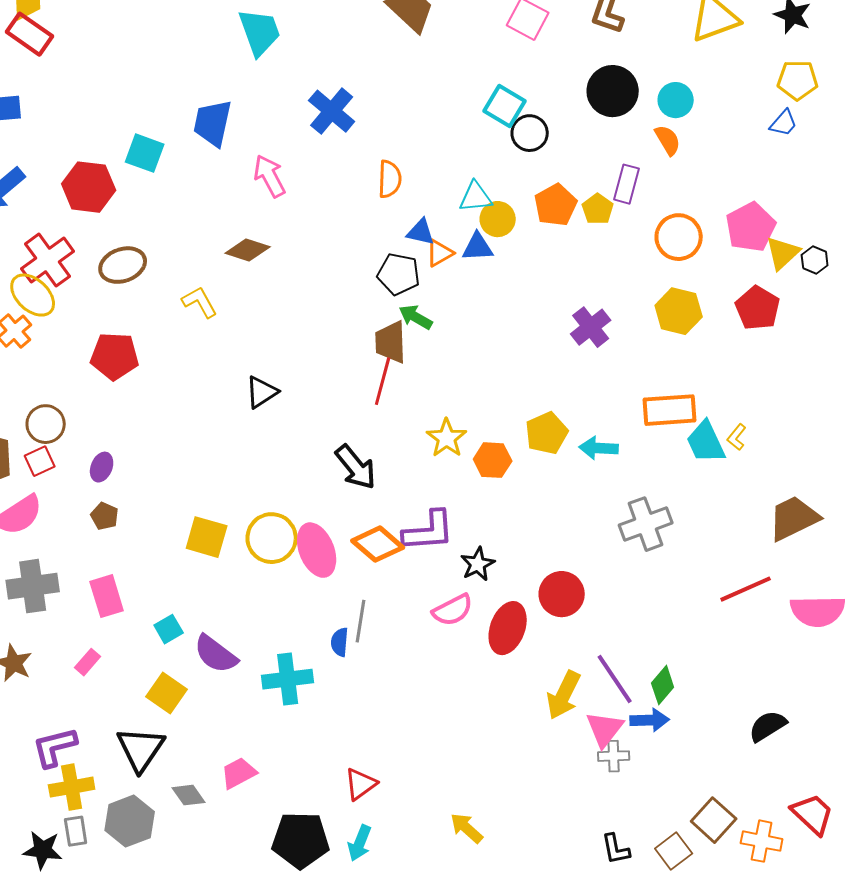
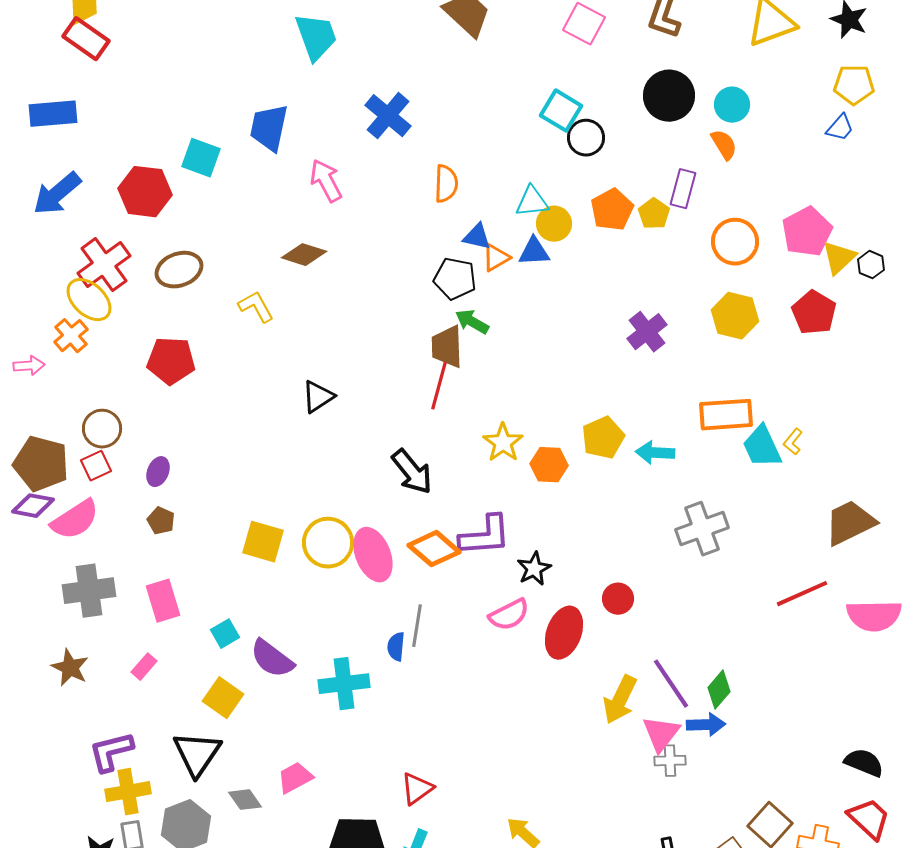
red circle: (562, 594) -> (618, 599), size x0.7
black semicircle: (768, 726) -> (864, 763), moved, turned 54

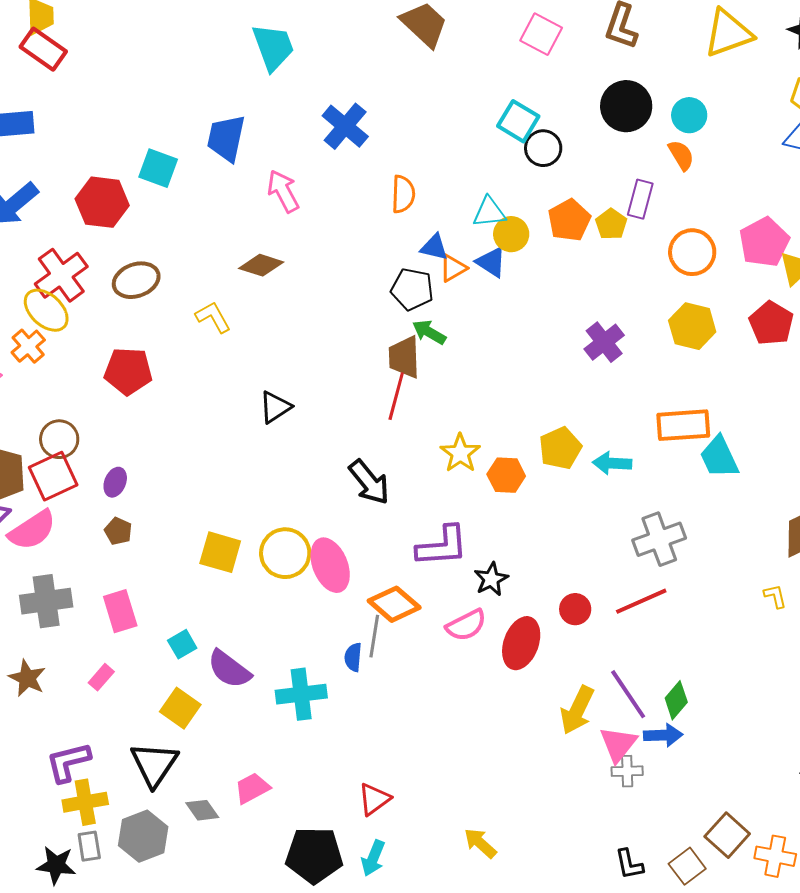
blue triangle: (534, 252) -> (491, 262), turned 36
yellow L-shape: (793, 442) -> (775, 596), moved, turned 128
red square: (96, 466) -> (53, 476), size x1.6
orange diamond: (434, 549) -> (394, 604), moved
red line: (802, 594) -> (641, 601), moved

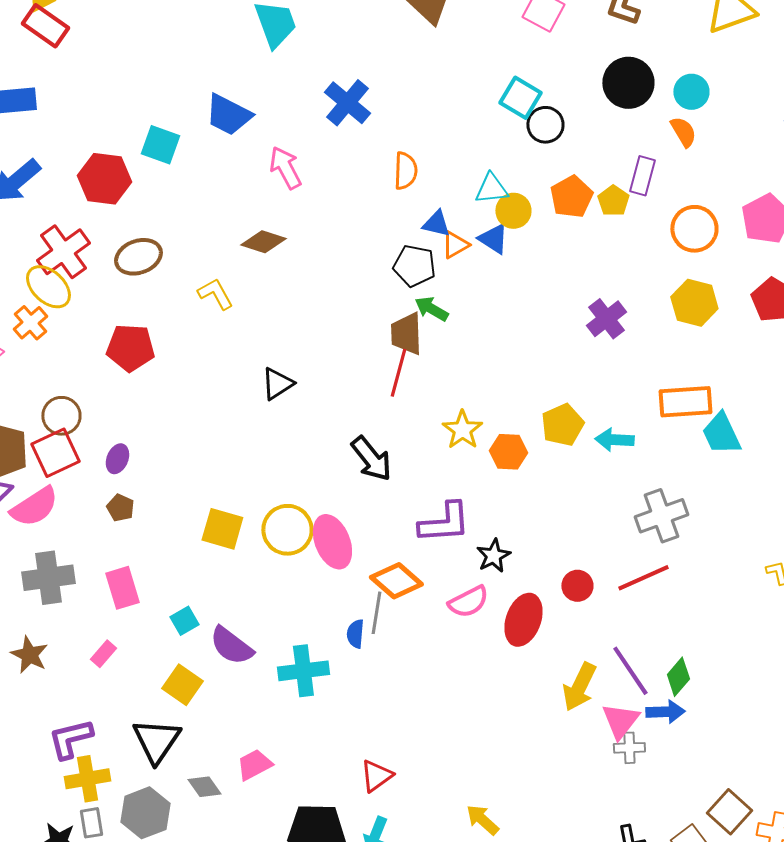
blue trapezoid: (226, 138) -> (228, 115), turned -75

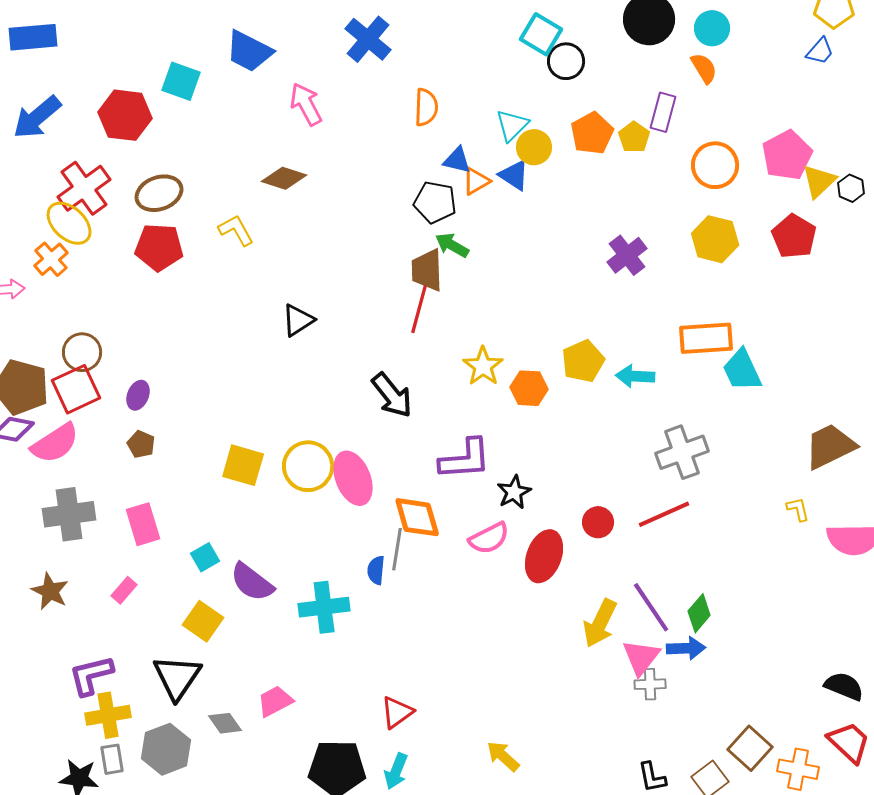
cyan triangle: (491, 189) -> (512, 125), turned -39
red pentagon: (130, 348) -> (159, 247), moved
orange diamond: (396, 581) -> (417, 517), turned 33

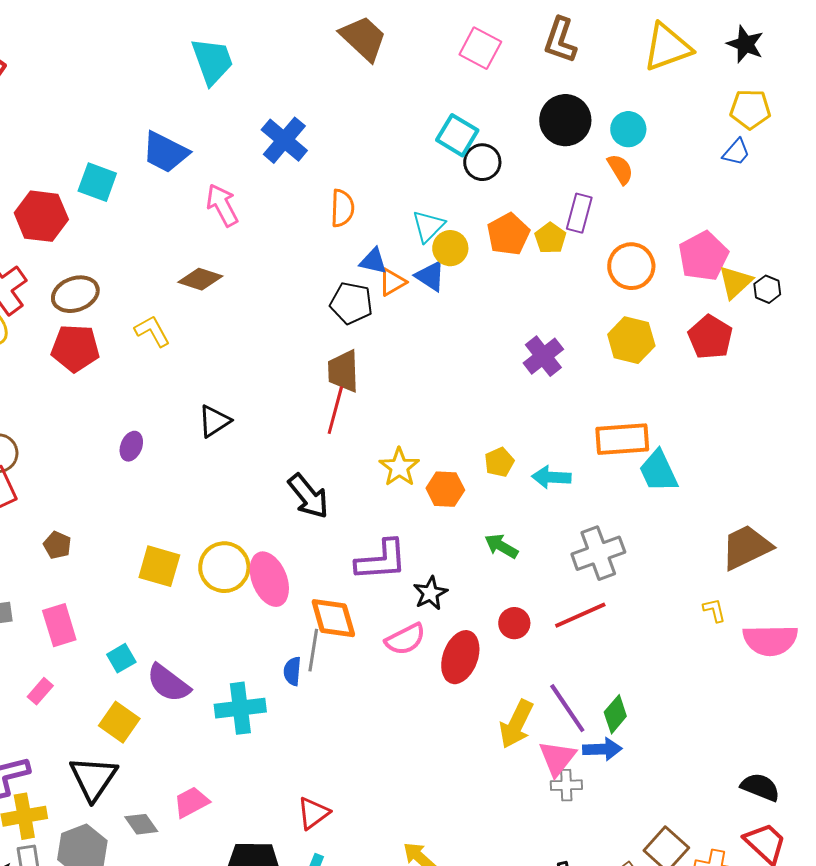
green arrow: (452, 245) -> (501, 546), moved
yellow pentagon: (583, 361) -> (499, 462), size x0.7
purple ellipse: (138, 395) -> (131, 446), moved

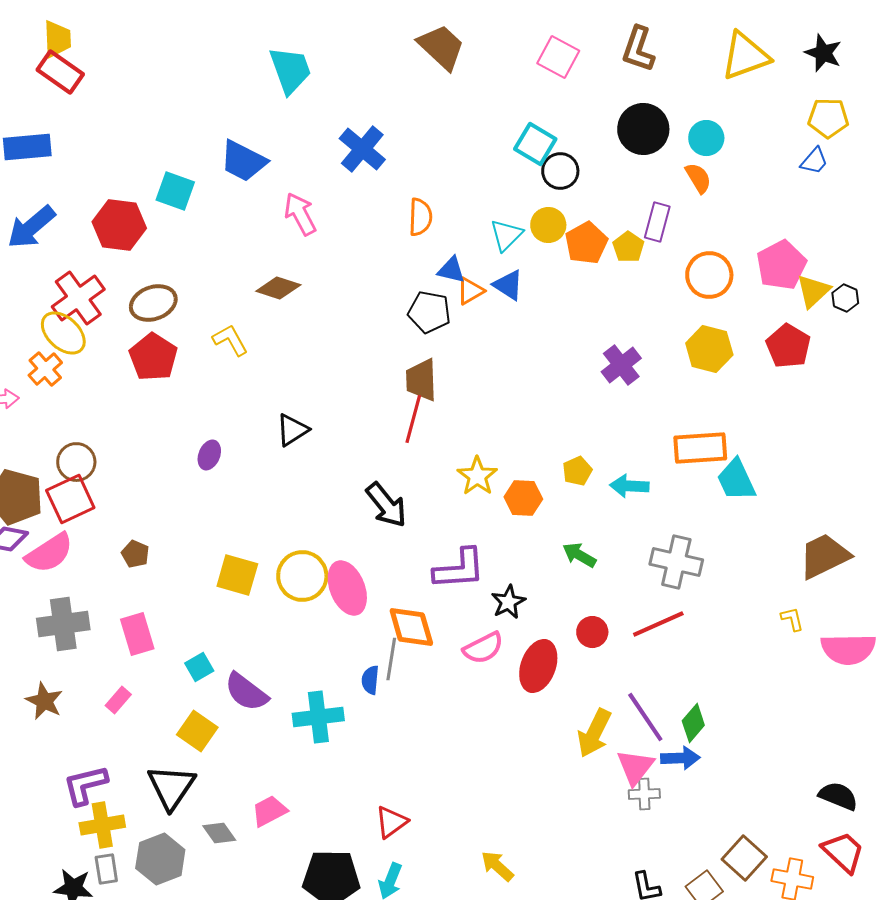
yellow circle: (450, 248) -> (548, 225), moved
red pentagon: (75, 348) -> (153, 357), turned 30
gray cross: (598, 553) -> (676, 562), turned 33

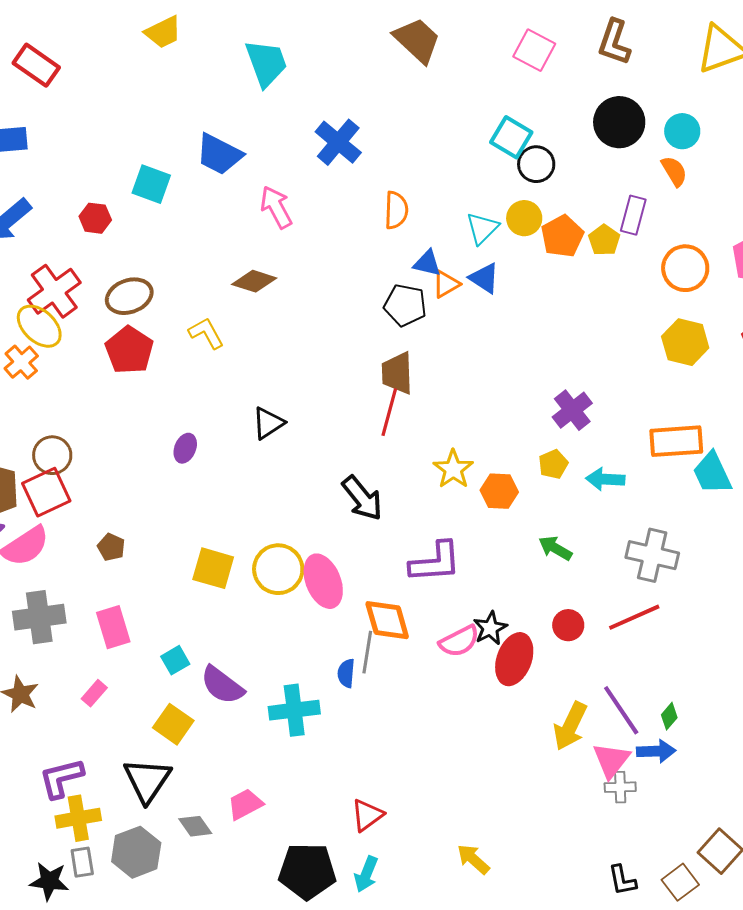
yellow trapezoid: (57, 39) -> (163, 32), moved, turned 66
red hexagon: (119, 225) -> (95, 218), size x0.6
purple cross: (621, 365) -> (572, 410), moved
black star: (508, 602) -> (490, 628), moved
green diamond: (693, 723) -> (669, 716), size x0.7

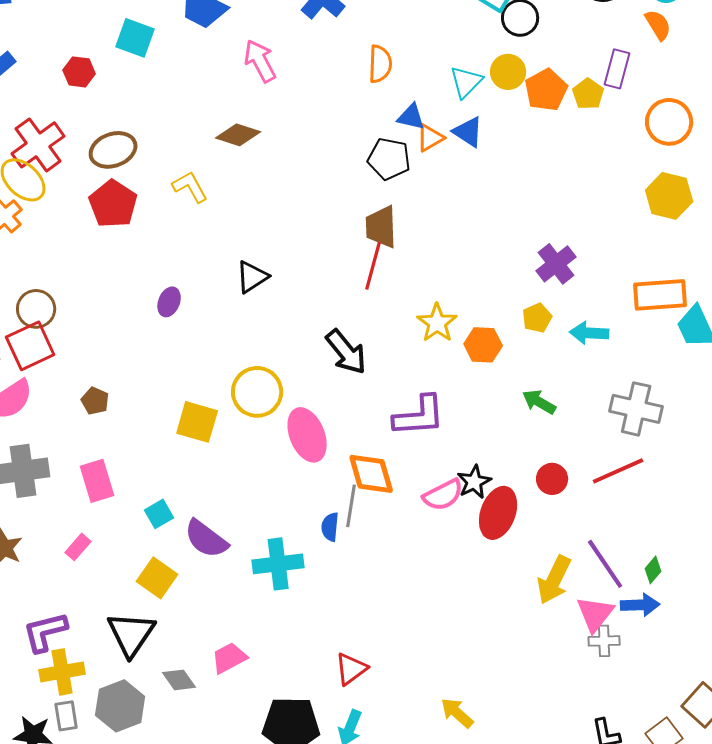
yellow circle: (278, 569) -> (257, 392), moved

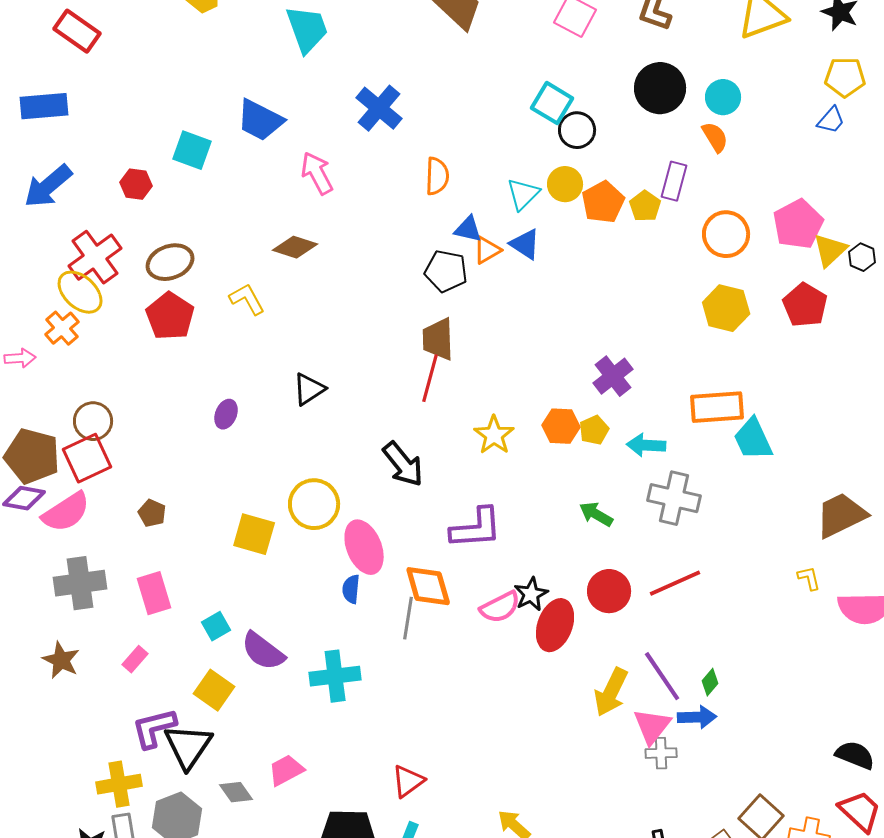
orange hexagon: (483, 345) -> (561, 426), moved
gray cross: (636, 409) -> (674, 498), moved
red circle: (552, 479) -> (609, 591), size x1.4
blue semicircle: (330, 527) -> (351, 589), moved
purple L-shape: (45, 632) -> (154, 728), moved

